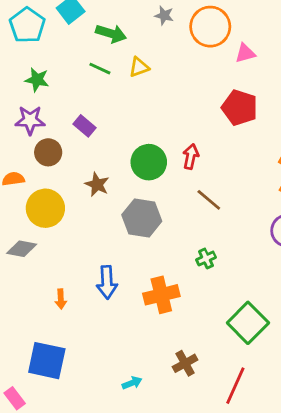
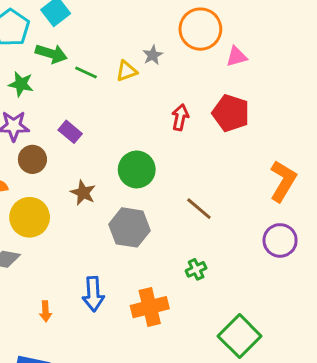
gray star: (164, 15) -> (153, 55), moved, turned 30
green arrow: (111, 34) -> (51, 54), moved
red arrow: (191, 157) -> (180, 117), moved

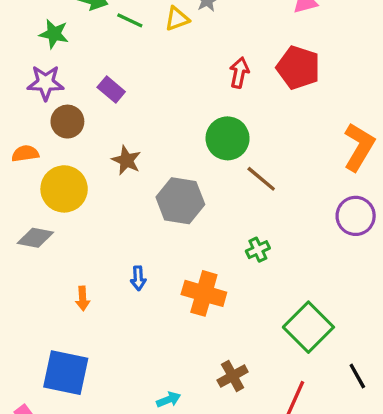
green circle: (137, 169) -> (228, 138), moved
blue arrow: (93, 294) -> (138, 278), size x0.6
orange cross: (150, 307) -> (204, 293), turned 30

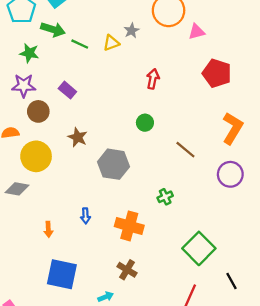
red pentagon: (298, 68) -> (217, 73), moved
green circle: (228, 138) -> (145, 123), size x0.6
brown line: (261, 179) -> (185, 150), moved
blue square: (66, 373) -> (62, 274), moved
brown cross: (233, 376) -> (127, 270), moved, turned -30

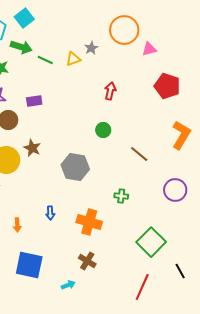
purple rectangle: (67, 90) -> (34, 101), turned -49
brown star: (78, 137) -> (32, 148), moved
purple circle: (230, 174) -> (175, 190), moved
green cross: (165, 197) -> (121, 196), turned 32

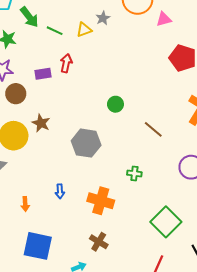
green arrow: (21, 47) -> (29, 17), turned 35
red arrow: (110, 91) -> (66, 63), moved

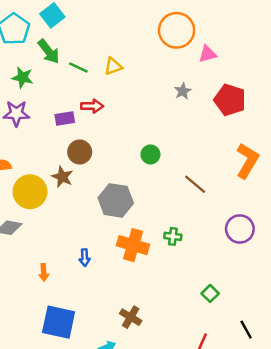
gray star: (103, 18) -> (183, 91), moved
red arrow: (66, 63) -> (92, 106), turned 78
brown circle: (16, 94) -> (80, 152), moved
orange cross: (101, 201) -> (133, 245), moved
green square: (166, 222) -> (210, 294), size x0.5

